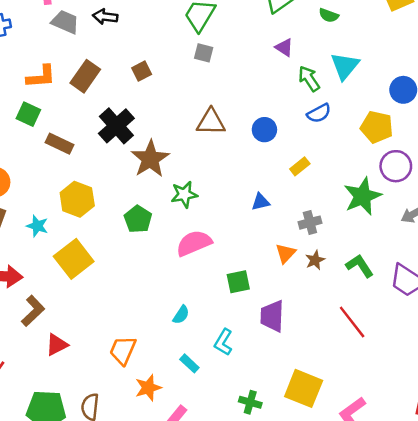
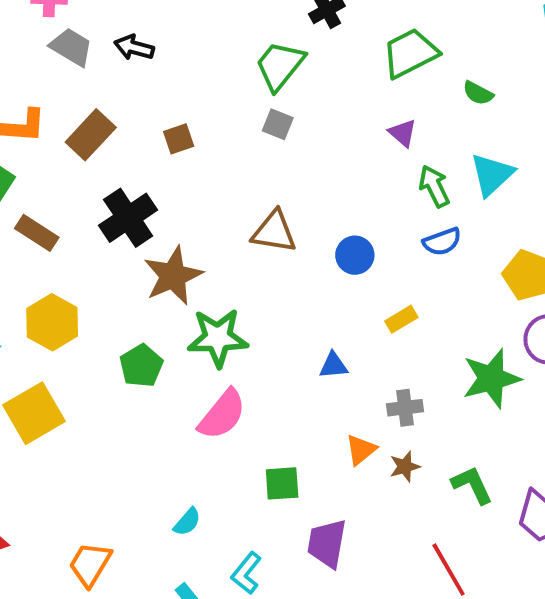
green star: (184, 194) -> (218, 338), size x1.4
pink semicircle: (194, 243) -> (222, 415), turned 144

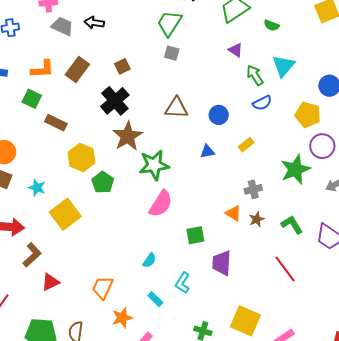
black cross: (128, 218) -> (115, 101), moved
yellow hexagon: (52, 322) -> (82, 157), moved
blue triangle: (333, 365) -> (207, 152), moved
green pentagon: (141, 366) -> (103, 182), moved
orange triangle: (361, 450) -> (233, 213), turned -42

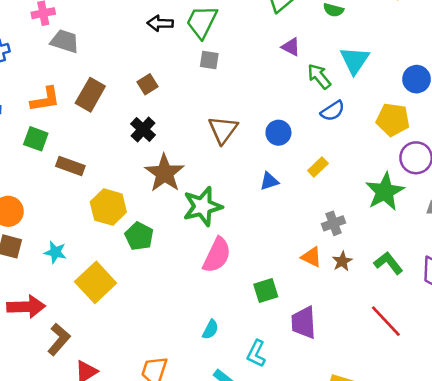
black arrow: (94, 23) -> (160, 23), moved
black cross: (115, 101) -> (143, 129), size x0.7
brown triangle: (176, 108) -> (223, 130), turned -50

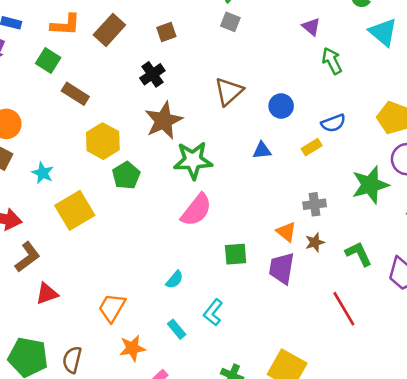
cyan triangle: (355, 60) -> (383, 32), moved, turned -36
blue semicircle: (333, 111) -> (333, 123), moved
purple trapezoid: (304, 322) -> (282, 268), moved

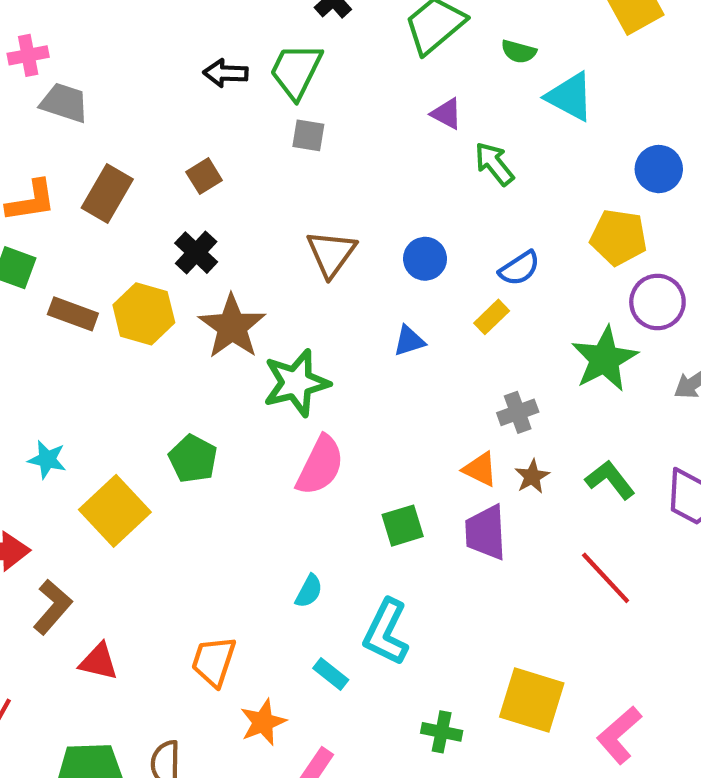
yellow hexagon: (103, 141) -> (144, 314), moved
green pentagon: (126, 175) -> (193, 459), moved
red triangle: (47, 294) -> (99, 662), turned 45
cyan L-shape: (213, 312) -> (386, 632), size x1.4

